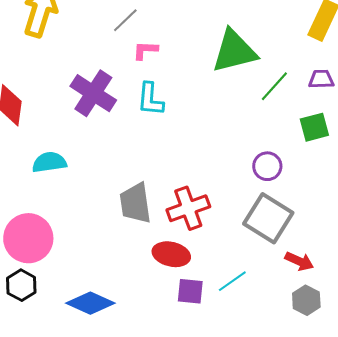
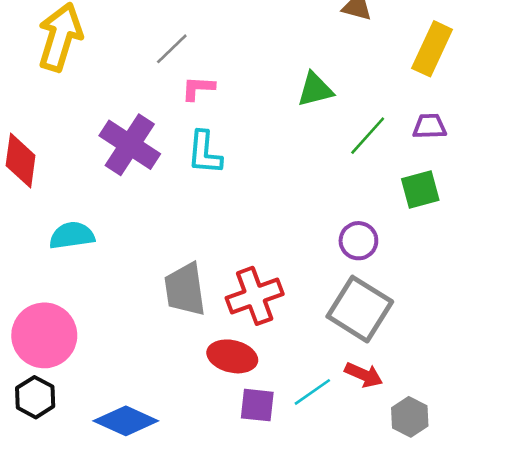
green triangle: (234, 51) -> (315, 90), size x0.6
red arrow: (299, 261) -> (364, 375), moved

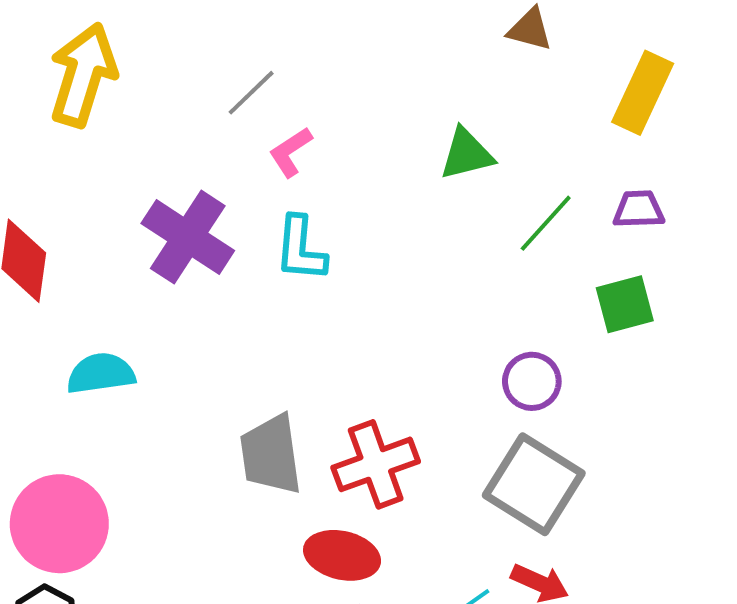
pink L-shape: (198, 88) -> (291, 152), turned -36

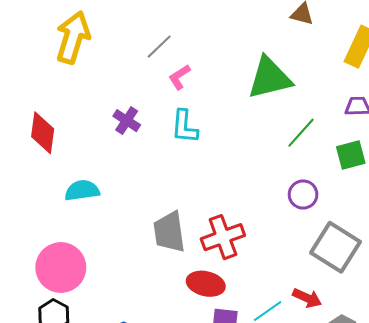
green triangle: (467, 154) -> (270, 78), size x1.6
green line: (546, 223) -> (301, 133), moved
purple cross: (188, 237) -> (127, 121), size x0.6
gray square: (534, 484) -> (335, 247), moved

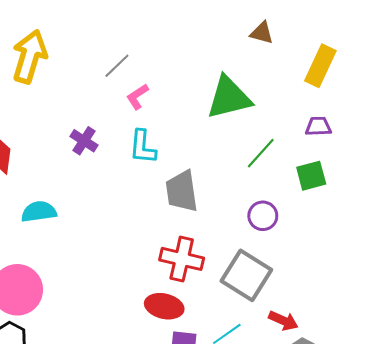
gray trapezoid: (169, 232) -> (182, 191), moved
red cross: (223, 237) -> (182, 259), turned 33
gray square: (335, 247) -> (246, 275), moved
red arrow: (307, 298) -> (283, 321), moved

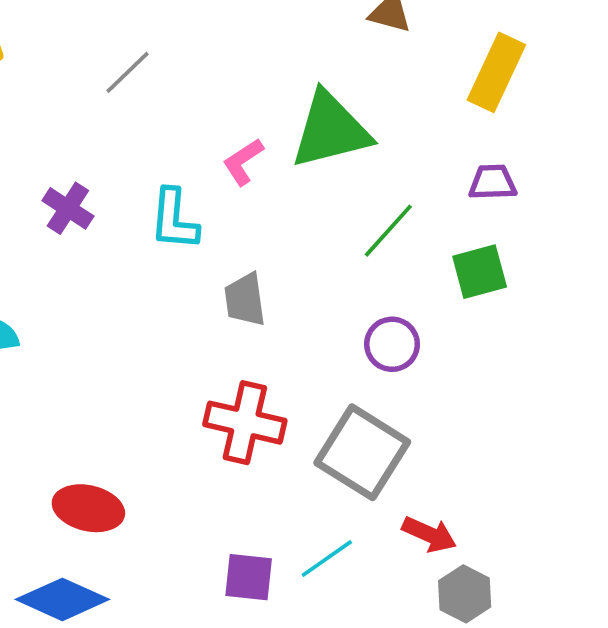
pink L-shape: (137, 97) -> (243, 162), moved
gray trapezoid: (182, 191) -> (245, 300), size x0.7
red ellipse: (164, 306) -> (88, 508), moved

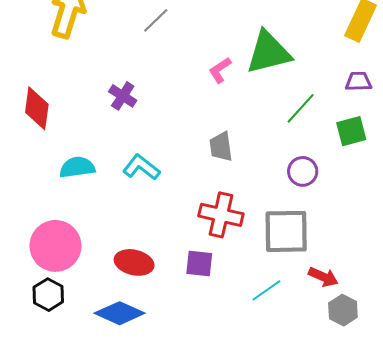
cyan L-shape: (174, 219) -> (141, 167), moved, turned 123
gray square: (362, 452) -> (286, 231), turned -33
purple square: (249, 577) -> (199, 263), moved

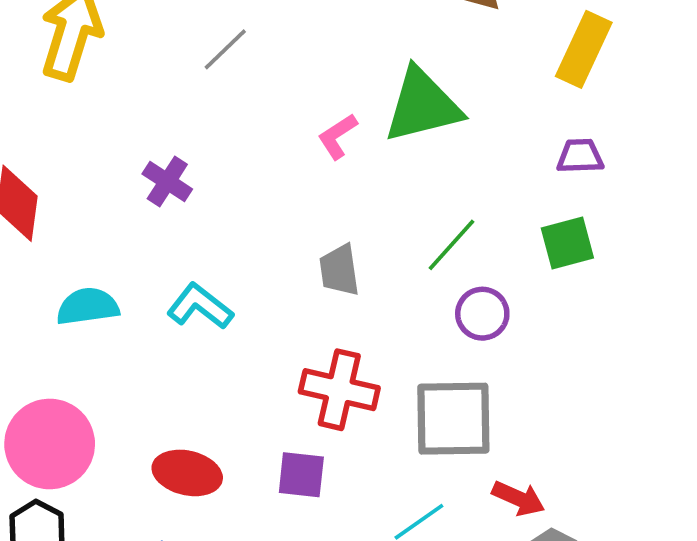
green line: (301, 108) -> (452, 245), moved

